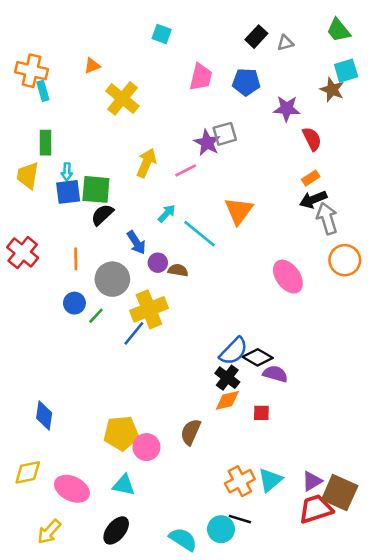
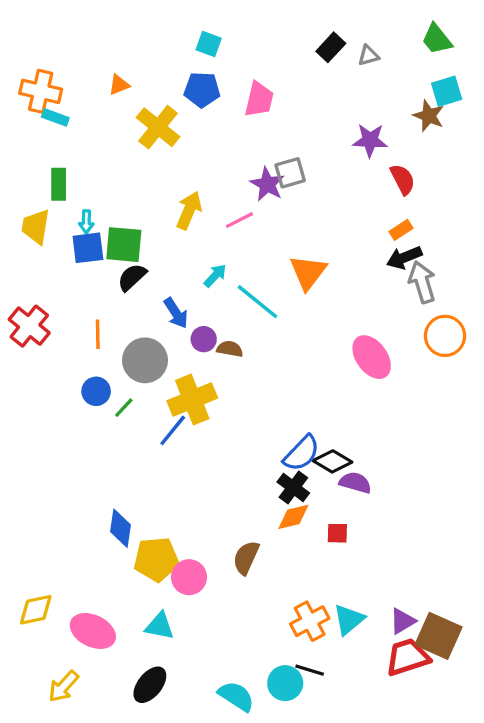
blue pentagon: (246, 82) -> (202, 90), moved
cyan rectangle: (43, 91) -> (55, 117), turned -54
blue diamond: (44, 416) -> (121, 528), moved

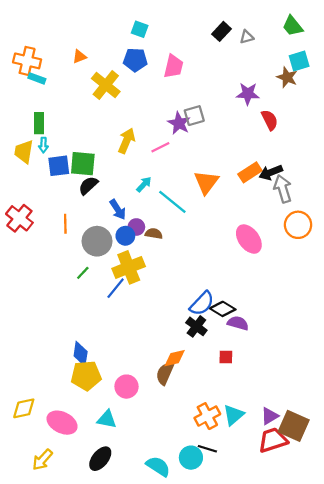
cyan arrow: (86, 222) -> (43, 145), moved
orange rectangle: (401, 230) -> (250, 172), moved, size x1.5
blue circle: (96, 391) -> (125, 236), moved
orange diamond: (293, 517) -> (175, 358), moved
yellow pentagon: (156, 559) -> (86, 376), moved

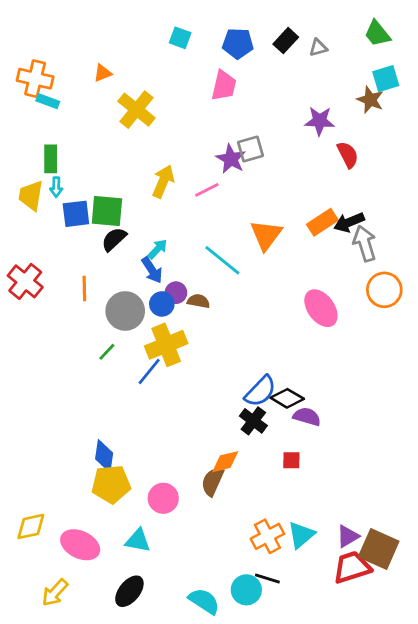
blue pentagon: (135, 60) -> (238, 43), moved
cyan arrow: (144, 184) -> (158, 249), moved

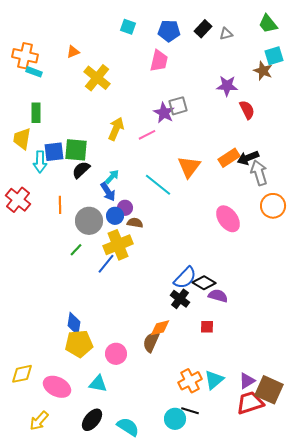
cyan arrow: (56, 187) -> (40, 162), moved, size x1.5
brown semicircle: (198, 301) -> (135, 223), moved
cyan semicircle: (204, 601) -> (128, 427), moved

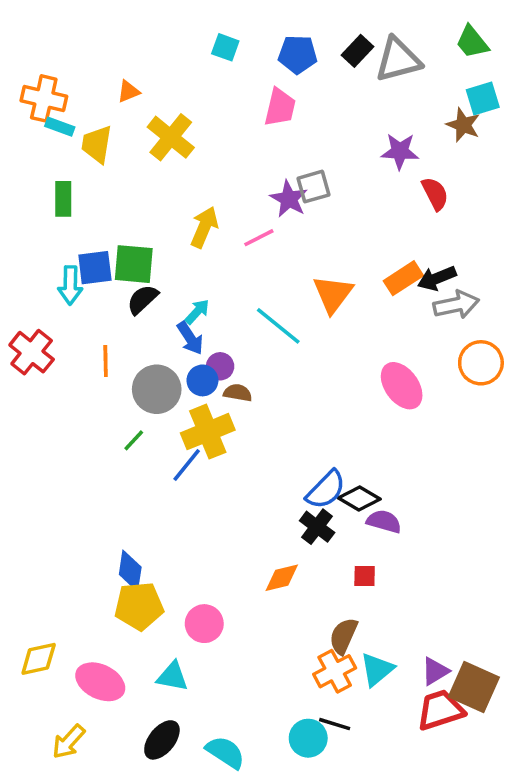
gray triangle: (226, 34) -> (398, 60), size x2.0
yellow trapezoid: (22, 139) -> (97, 144), moved
gray arrow: (259, 173) -> (456, 305), turned 95
brown semicircle: (151, 342) -> (343, 636), moved

